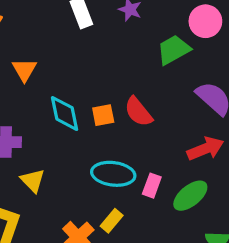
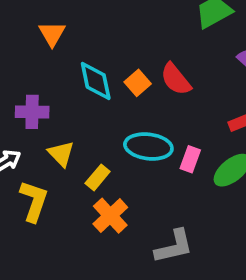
orange square: (103, 115) -> (138, 83), turned -30
yellow rectangle: (112, 221) -> (98, 177), moved

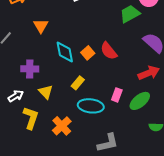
cyan ellipse: (148, 146) -> (91, 106), moved
yellow rectangle: (98, 177) -> (78, 83), moved
orange cross: (110, 216) -> (62, 126), moved

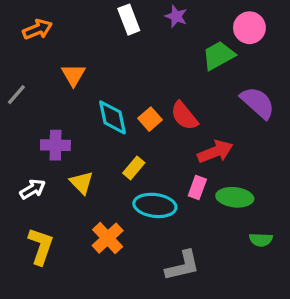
red arrow: (149, 73) -> (215, 152), moved
green ellipse: (140, 101) -> (235, 197), turned 45
yellow L-shape: (31, 118) -> (41, 246), moved

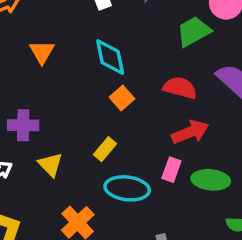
red semicircle: (184, 116) -> (180, 88), moved, turned 144
cyan diamond: (113, 117) -> (110, 57), moved

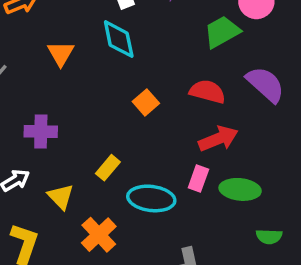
cyan diamond: (110, 57) -> (119, 39), moved
yellow rectangle: (105, 149) -> (108, 168), moved
yellow triangle: (50, 164) -> (61, 197), moved

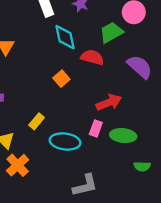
cyan diamond: (119, 39) -> (65, 37), moved
red semicircle: (207, 92) -> (92, 57), moved
orange cross: (99, 235) -> (18, 165), moved

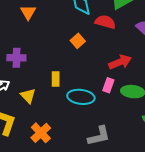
yellow rectangle: (37, 121) -> (56, 79), turned -40
orange cross: (18, 165) -> (41, 133), moved

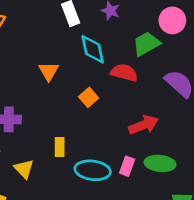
orange triangle: (28, 12) -> (49, 71), moved
pink rectangle: (108, 85) -> (127, 166), moved

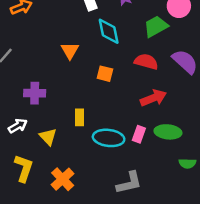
red semicircle: (124, 73) -> (146, 62), moved
orange square: (89, 97) -> (105, 74), turned -35

